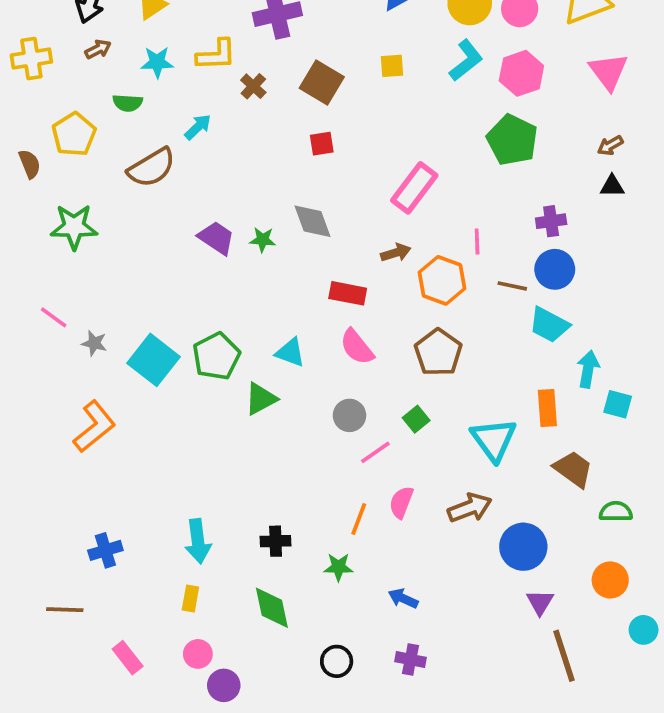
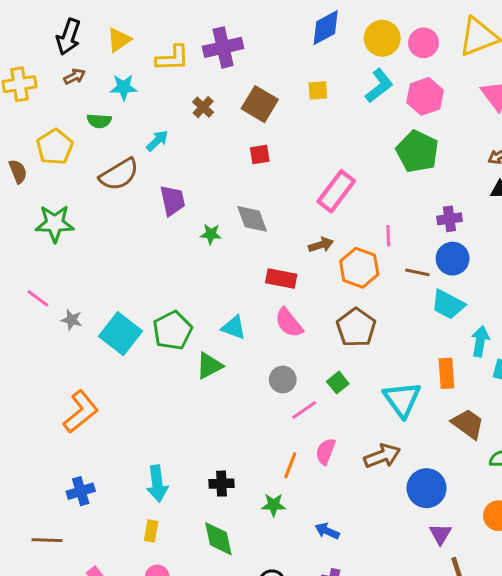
yellow L-shape: (216, 55) -> (173, 58), moved
purple trapezoid: (216, 238) -> (173, 200), moved, turned 44
orange L-shape: (94, 426) -> (81, 412), moved

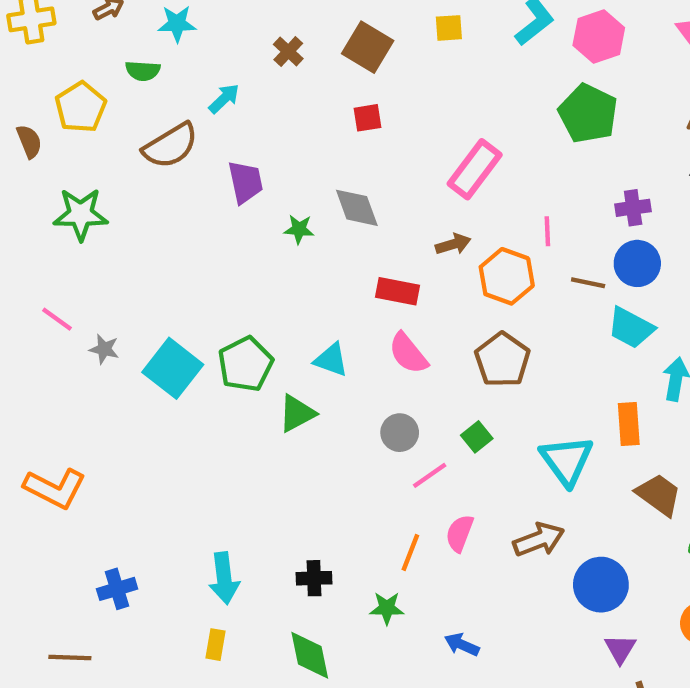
orange L-shape: (81, 412) -> (55, 488), moved, turned 66

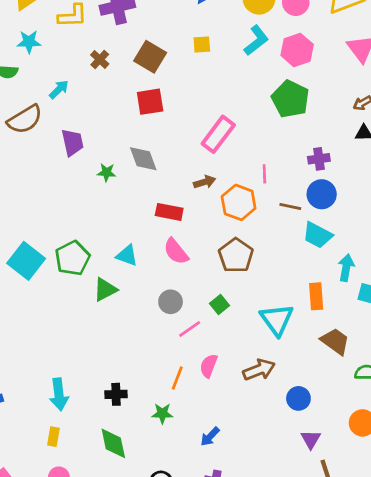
red square: (368, 118) -> (150, 102), size x1.5
blue circle: (601, 585) -> (298, 398), size x0.7
blue arrow: (462, 645) -> (210, 437), turned -70

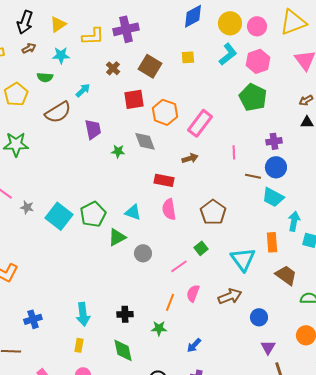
red square: (150, 102) -> (134, 99), moved
orange hexagon: (239, 202) -> (165, 112), moved
pink semicircle: (176, 251) -> (169, 209), turned 30
gray circle: (171, 302) -> (143, 253), moved

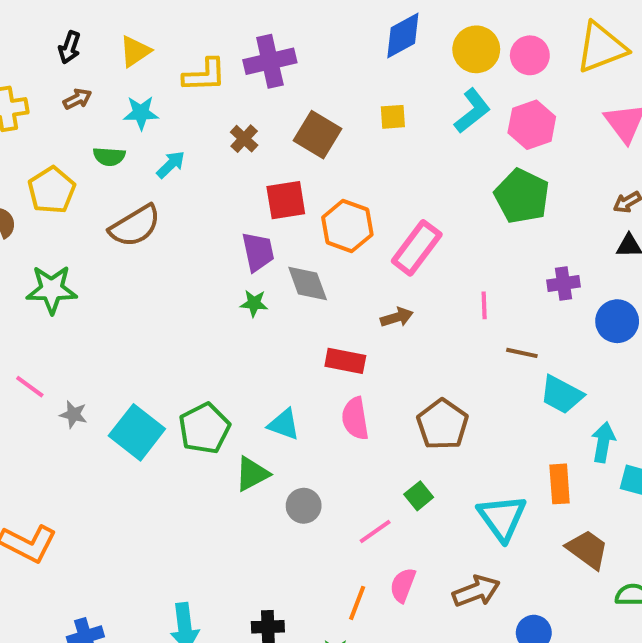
black arrow: (25, 22) -> (69, 47), size x0.7
cyan arrow: (83, 90) -> (171, 164), moved
purple trapezoid: (93, 129) -> (258, 252), moved
blue circle: (276, 167) -> (617, 321), moved

